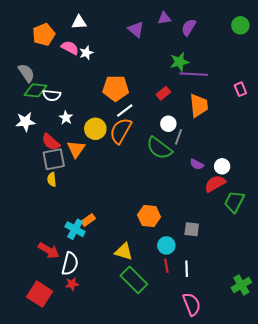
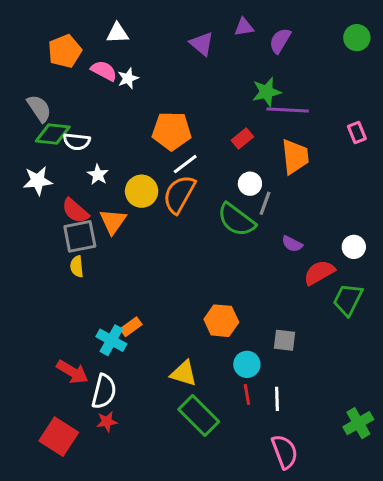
white circle: (222, 166) -> (354, 247), moved

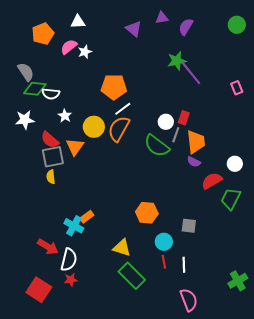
pink semicircle: (104, 71) -> (69, 47), turned -66
purple line: (288, 110) -> (191, 73), turned 48
red rectangle: (242, 139) -> (184, 118), moved, turned -32
orange trapezoid: (295, 157) -> (196, 142), moved

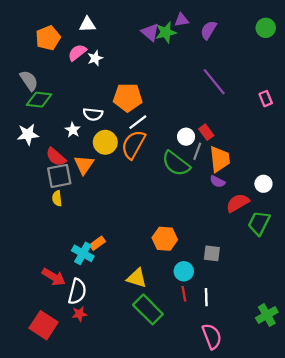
green star: (177, 61) -> (166, 32), moved
white semicircle: (51, 94) -> (93, 114), moved
red rectangle: (184, 118) -> (206, 132), turned -56

